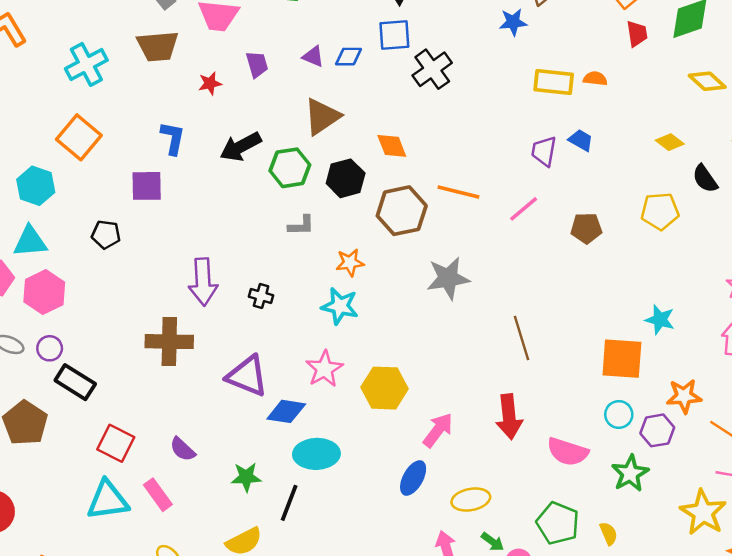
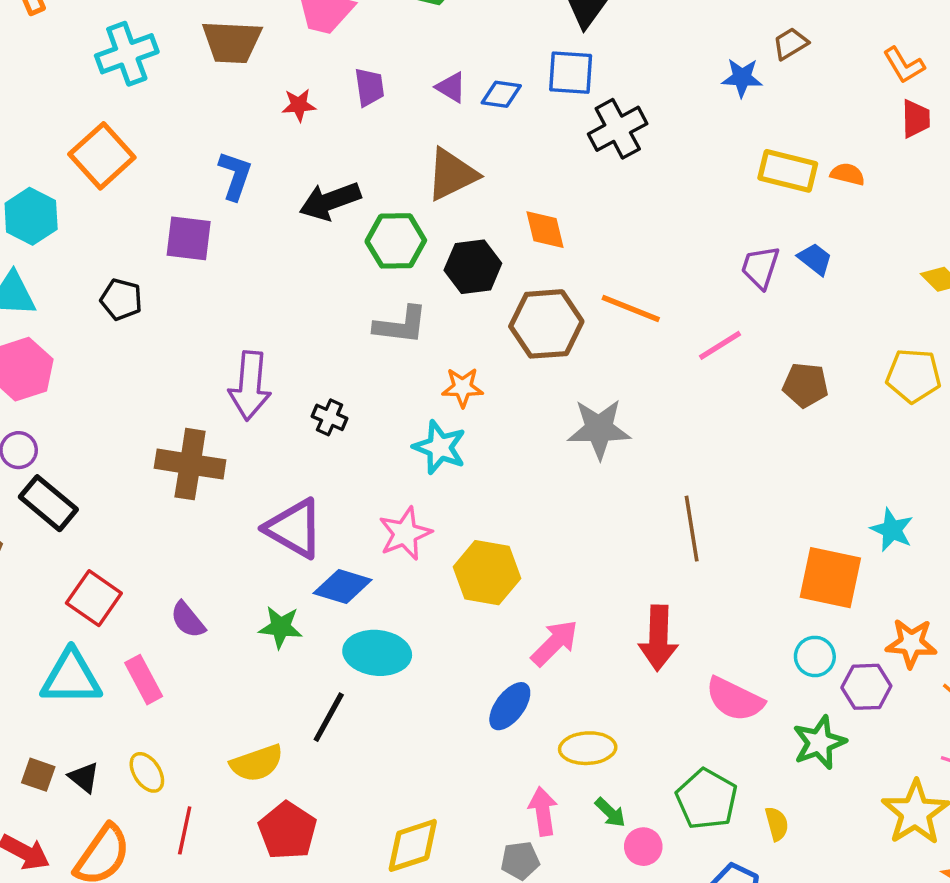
gray L-shape: (301, 225) -> (401, 325), size x1.4
green star: (246, 477) -> (281, 627), moved

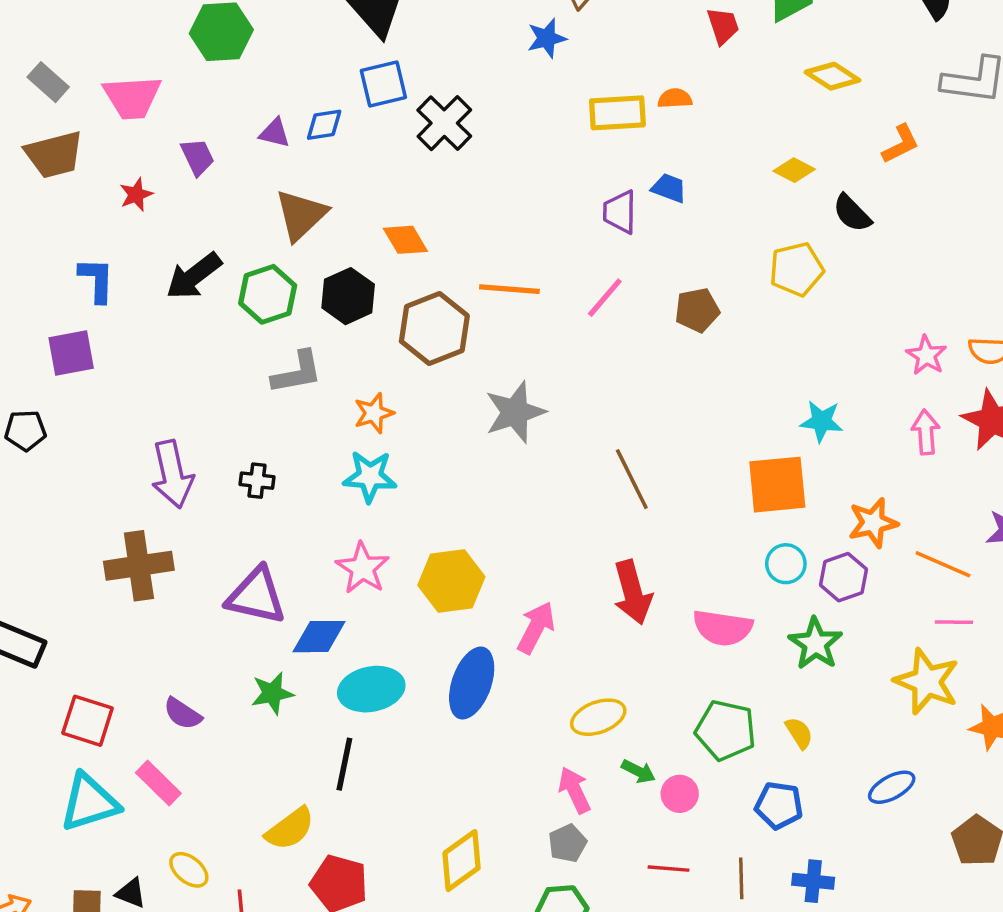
blue ellipse: (510, 706) -> (472, 683), moved, size x1.4

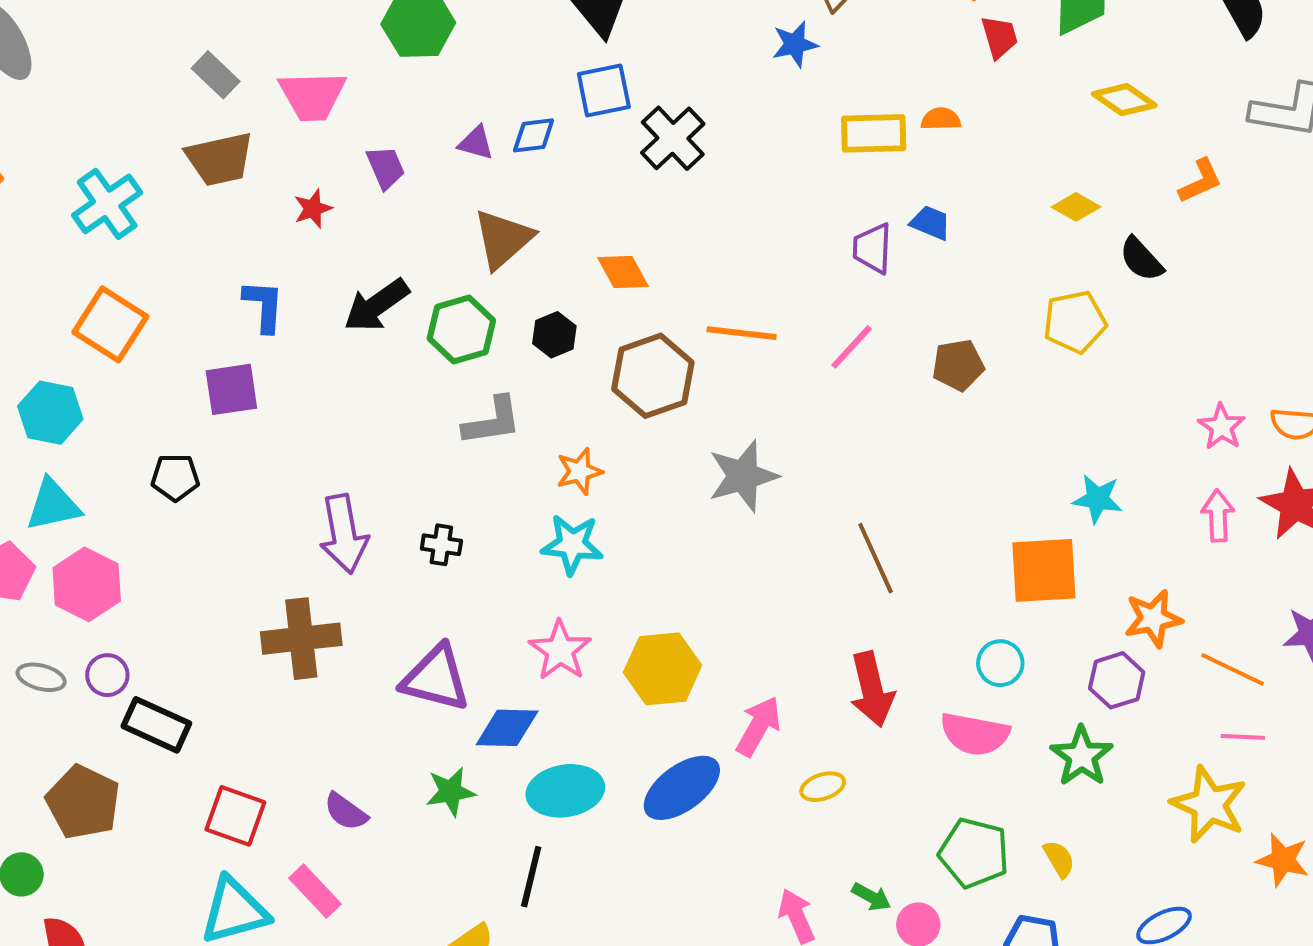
black hexagon: (348, 296) -> (554, 335), size x0.7
cyan circle: (786, 564) -> (1000, 663), moved
blue ellipse: (472, 683) -> (682, 788), turned 32
yellow ellipse: (598, 717) -> (823, 787), moved, size x0.7

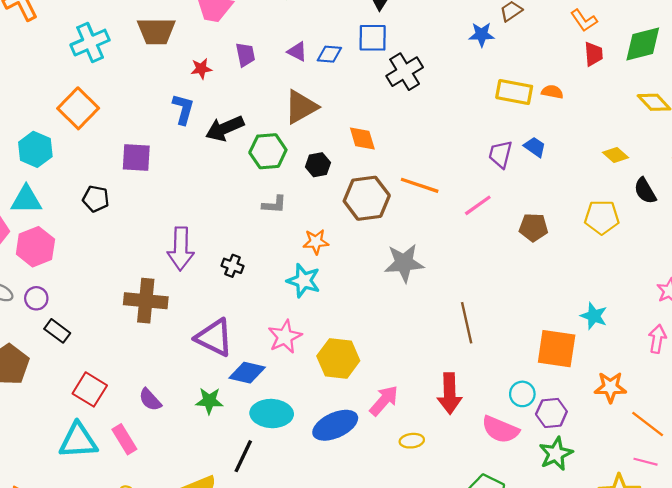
blue L-shape: (264, 306) -> (183, 109), moved
gray L-shape: (492, 421) -> (274, 205), size x0.7
purple hexagon: (1117, 680) -> (551, 413), moved
black rectangle: (156, 725) -> (57, 331), size x0.7

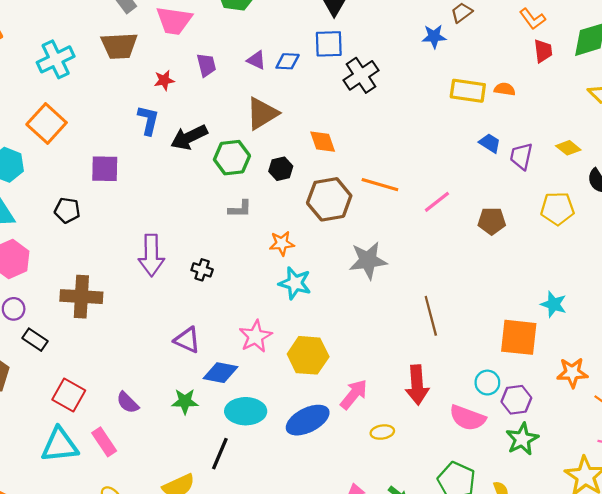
purple trapezoid: (500, 154) -> (521, 156), moved
cyan star: (304, 281) -> (295, 283), moved
brown cross: (146, 301) -> (81, 297), moved
purple triangle: (214, 338) -> (187, 340), size x0.7

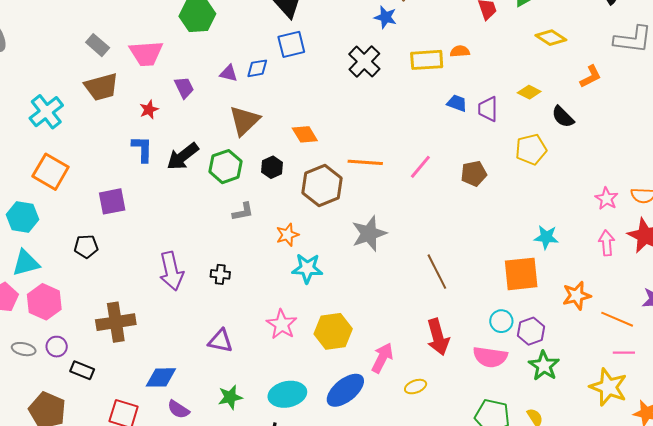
blue star: (434, 36) -> (385, 17), turned 30
black cross: (361, 75) -> (364, 62), moved
blue diamond: (220, 373) -> (161, 377), moved

